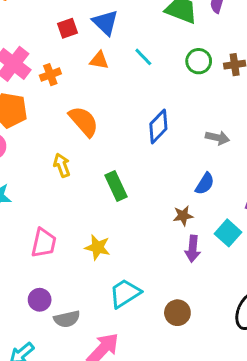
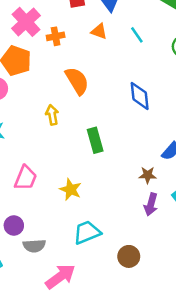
blue diamond: (158, 126) -> (140, 96), turned -60

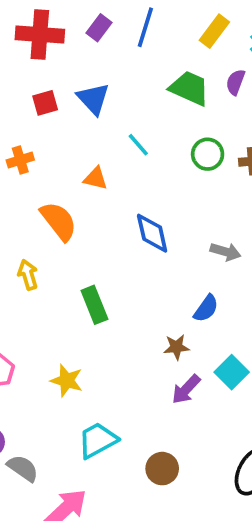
orange triangle: (99, 31) -> (95, 178), moved
purple arrow: (151, 204) -> (186, 389), turned 35
gray semicircle: (34, 246) -> (23, 468), turned -135

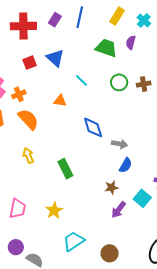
orange semicircle: (59, 221) -> (28, 119), moved
gray arrow: (225, 252) -> (120, 144), moved
yellow star: (67, 381) -> (54, 211), turned 30

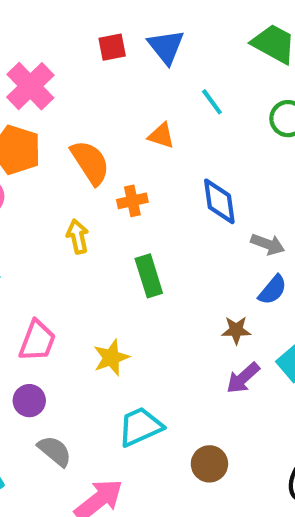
orange cross: (19, 94) -> (132, 201), moved
purple circle: (16, 247) -> (29, 401), moved

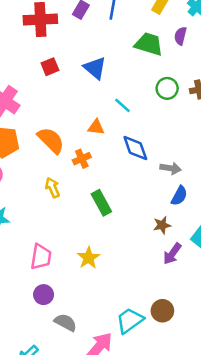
blue triangle: (166, 47) -> (95, 68), moved
cyan line: (212, 102) -> (123, 105), moved
orange triangle: (161, 136) -> (96, 127), moved
cyan trapezoid: (140, 427) -> (130, 320), moved

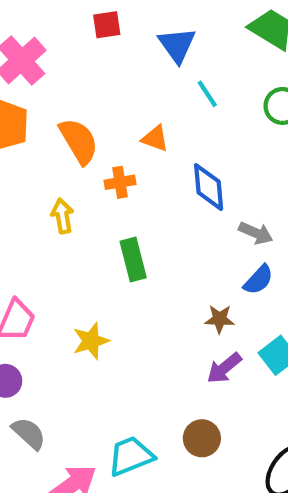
cyan line: (123, 105) -> (207, 94), moved
brown circle: (162, 311) -> (202, 438), moved

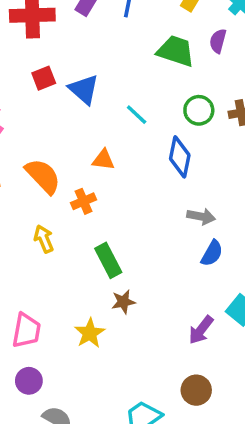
blue triangle: (177, 45) -> (84, 89), moved
blue diamond: (209, 187) -> (180, 157), moved, turned 30
brown star: (220, 319) -> (123, 302), moved

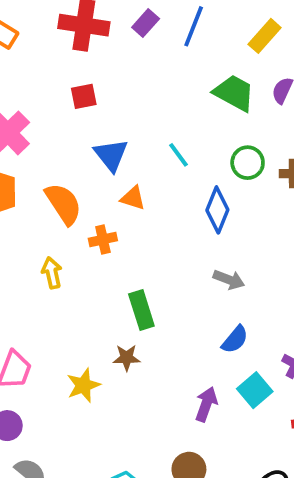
blue triangle: (84, 89) -> (111, 155), moved
blue semicircle: (212, 253) -> (235, 340), moved
green rectangle: (108, 260) -> (141, 310), moved
purple arrow: (201, 330) -> (206, 404), turned 152

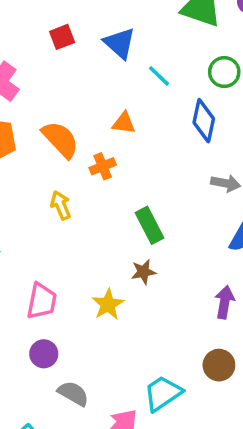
blue triangle: (111, 155) -> (120, 43), moved

